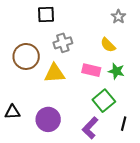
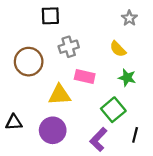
pink rectangle: (91, 70) -> (85, 76), moved
yellow triangle: (54, 73) -> (60, 95), moved

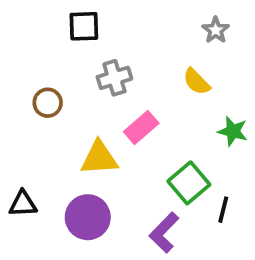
brown circle: (29, 62) -> (48, 103), size x0.6
pink rectangle: (85, 76) -> (141, 127), turned -54
green star: (127, 78) -> (233, 131), moved
black line: (135, 135) -> (223, 210), moved

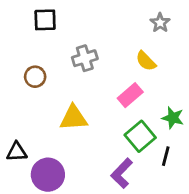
black square: (84, 26) -> (45, 20), moved
pink rectangle: (141, 127) -> (130, 95), moved
green star: (233, 131) -> (173, 118), moved
purple circle: (88, 217) -> (48, 175), moved

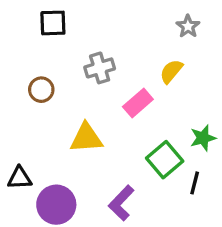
yellow semicircle: (146, 61) -> (171, 71), turned 85
pink rectangle: (130, 95) -> (138, 103), moved
green star: (173, 118) -> (203, 138), turned -30
purple L-shape: (122, 173) -> (121, 203), moved

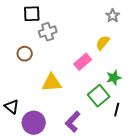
gray cross: (100, 68) -> (48, 32), moved
green star: (203, 138) -> (114, 78), moved
black triangle: (20, 178) -> (12, 107), turned 42

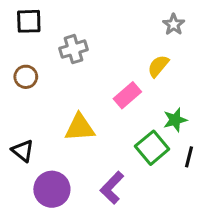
black square: (32, 14) -> (29, 21), moved
brown circle: (25, 54) -> (26, 77), moved
black triangle: (12, 107) -> (23, 151), moved
black line: (117, 110) -> (189, 157), moved

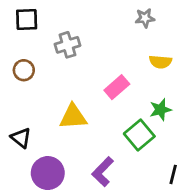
gray star: (174, 24) -> (145, 18), moved, turned 30
yellow semicircle: (158, 66) -> (160, 62), moved, turned -125
black line: (189, 157) -> (173, 174), moved

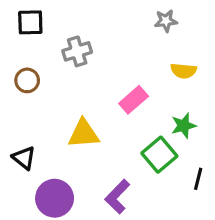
black line: (173, 174) -> (198, 179), moved

